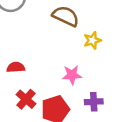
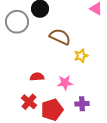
red semicircle: (16, 67) -> (37, 77), moved

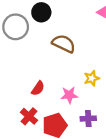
yellow star: (81, 56) -> (92, 78), moved
red semicircle: (37, 77) -> (38, 88), turned 128

